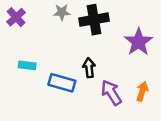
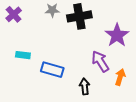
black arrow: (89, 68) -> (85, 86), moved
purple arrow: (111, 93) -> (100, 61), moved

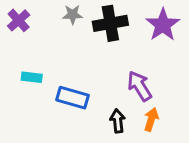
purple star: (117, 35) -> (163, 25), moved
orange arrow: (120, 77) -> (151, 119), moved

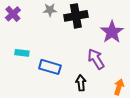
purple star: (163, 25) -> (112, 32), moved
orange arrow: (151, 119) -> (119, 87), moved

